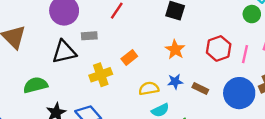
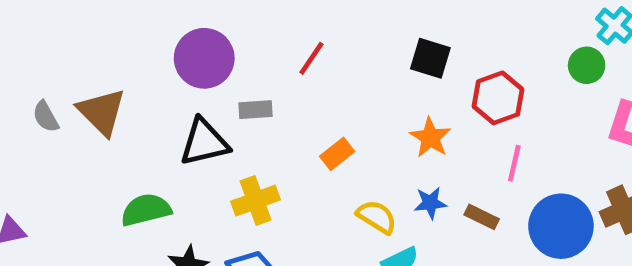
red hexagon: (219, 48) -> (498, 98), moved
pink line: (245, 54) -> (514, 163), moved
yellow cross: (101, 75) -> (256, 201), moved
yellow semicircle: (149, 88) -> (377, 217), turned 42

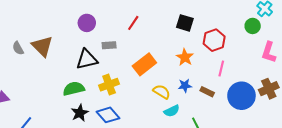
purple circle: (204, 58) -> (87, 23), size x0.7
orange rectangle: (337, 154) -> (144, 64), size x1.6
green semicircle: (146, 210) -> (74, 89), moved

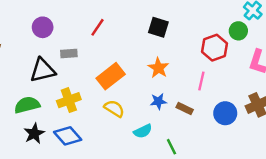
red hexagon: (214, 40) -> (214, 48), moved
yellow semicircle: (162, 92) -> (114, 108), moved
blue circle: (241, 96) -> (225, 113), size x0.7

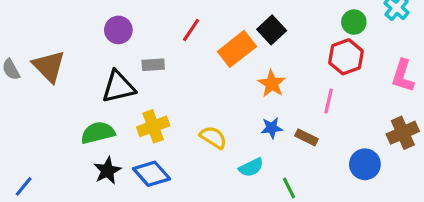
black square: (158, 27) -> (272, 30), turned 30
green circle: (238, 31) -> (354, 22), moved
orange rectangle: (111, 76) -> (237, 49), moved
blue circle: (225, 113) -> (365, 164), moved

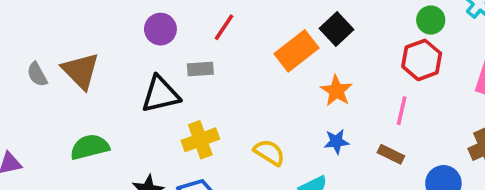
red line: (191, 30) -> (224, 27), moved
green semicircle: (98, 133) -> (90, 147), moved
brown rectangle: (306, 137) -> (391, 154), moved

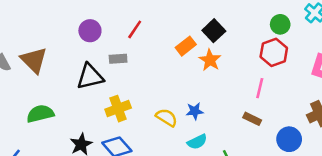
orange rectangle: (297, 51) -> (186, 46), size x0.7
orange star: (336, 91) -> (210, 60), moved
blue star: (336, 142) -> (195, 111), moved

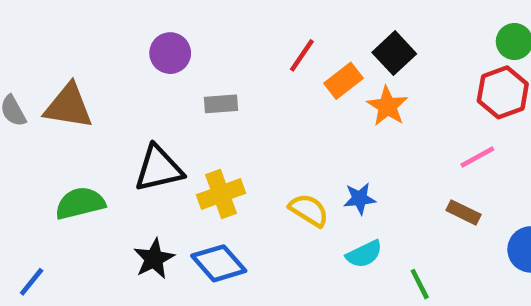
red line: (135, 29) -> (302, 55), moved
brown triangle: (34, 60) -> (69, 106), turned -36
black triangle: (90, 77) -> (159, 169), moved
pink line: (260, 88) -> (477, 157), turned 48

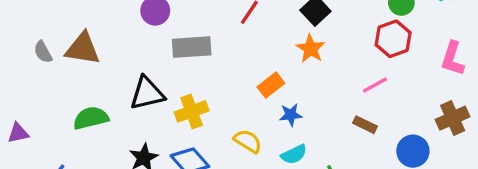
orange rectangle: (343, 81) -> (271, 85), moved
gray rectangle: (221, 104) -> (192, 47), size x1.6
yellow semicircle: (309, 210) -> (248, 141), moved

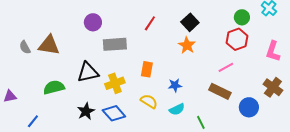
orange rectangle: (271, 85) -> (147, 69), moved, turned -42
brown cross: (453, 118) -> (273, 87), turned -30
brown rectangle: (365, 125) -> (220, 91), size x1.5

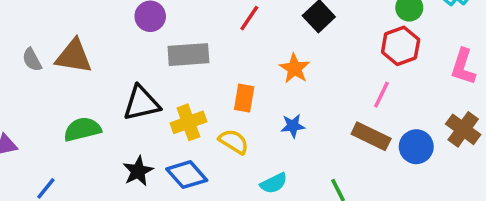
orange star: (187, 45) -> (295, 68), moved
pink line: (226, 67) -> (381, 95), turned -35
yellow semicircle: (149, 101) -> (234, 141), moved
blue circle: (249, 107) -> (416, 147), moved
cyan semicircle: (177, 109) -> (274, 183), moved

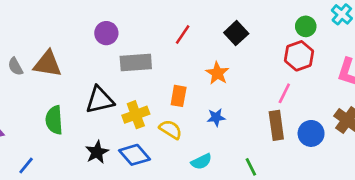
green semicircle: (82, 129) -> (54, 120), turned -80
brown rectangle: (371, 136) -> (276, 125), turned 56

